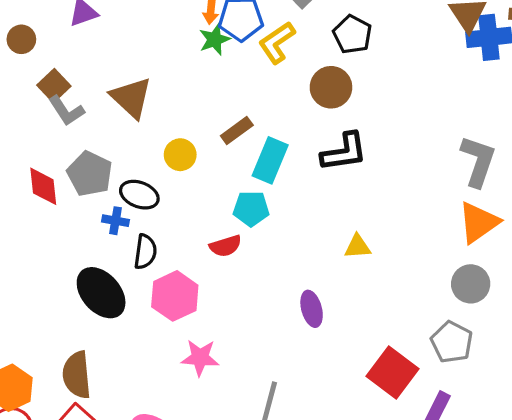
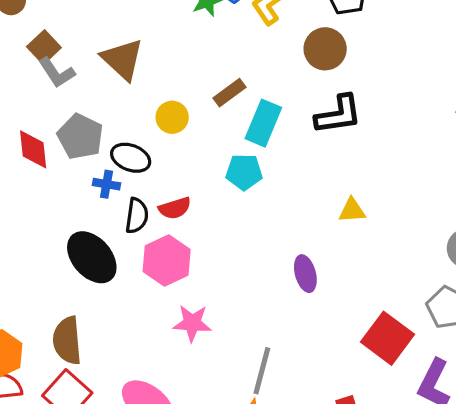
red semicircle: (226, 246) -> (175, 208), moved

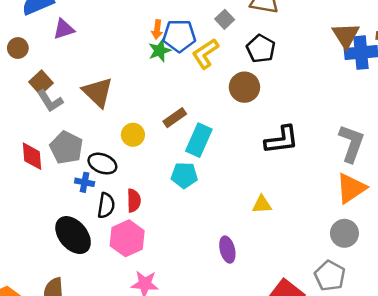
black L-shape: (338, 115) -> (282, 140), moved
red semicircle: (175, 208) -> (134, 201), turned -75

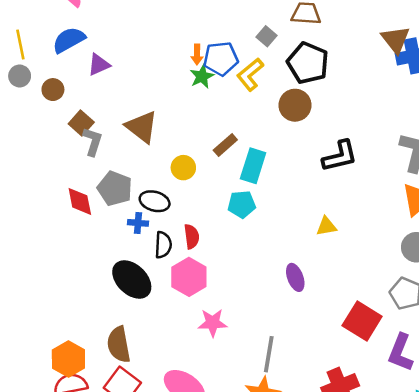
black pentagon: (261, 49) -> (308, 63), size x1.4
gray L-shape: (50, 101) -> (93, 141), turned -124

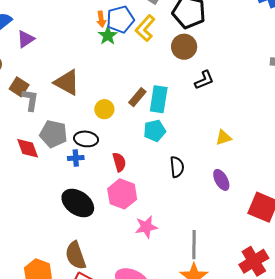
brown rectangle: (225, 145) -> (137, 97), moved
black L-shape: (340, 156) -> (204, 80), moved, size x0.7
black semicircle: (163, 245) -> (177, 167), moved
purple ellipse: (295, 277) -> (221, 180), moved

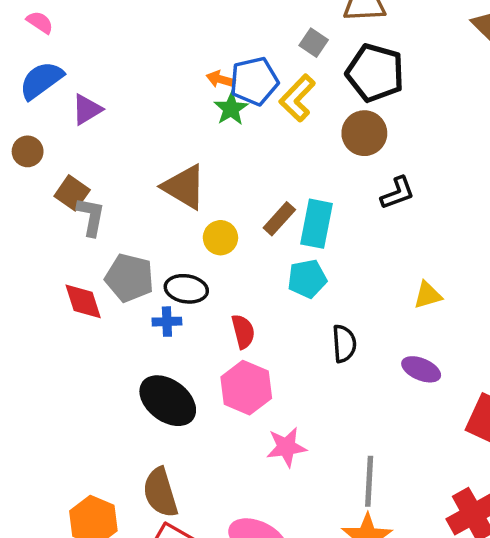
orange arrow: (101, 19) -> (221, 79), turned 112
brown triangle: (67, 82) -> (184, 187), moved
purple ellipse: (221, 180) -> (421, 369), turned -40

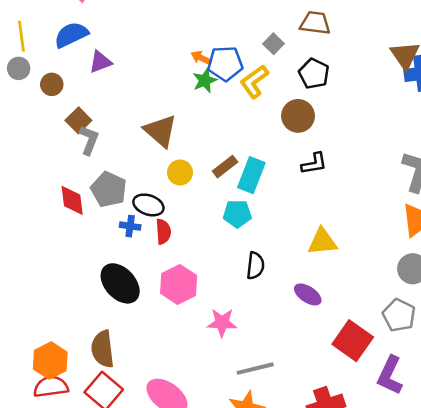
black pentagon: (375, 73) -> (314, 74), size x0.7
yellow triangle: (428, 295) -> (322, 242), size x1.4
red semicircle: (243, 331) -> (163, 232), moved
pink star: (286, 447) -> (222, 323), moved
gray line: (369, 481) -> (255, 369), turned 63

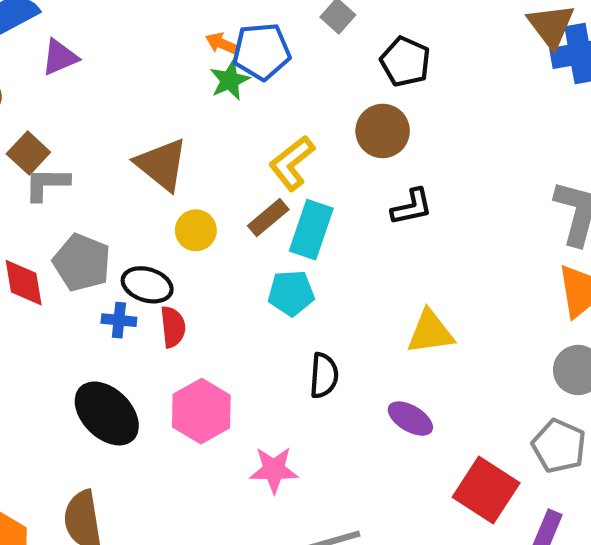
yellow L-shape: (254, 82) -> (292, 163), moved
gray L-shape: (89, 140) -> (47, 184), turned -108

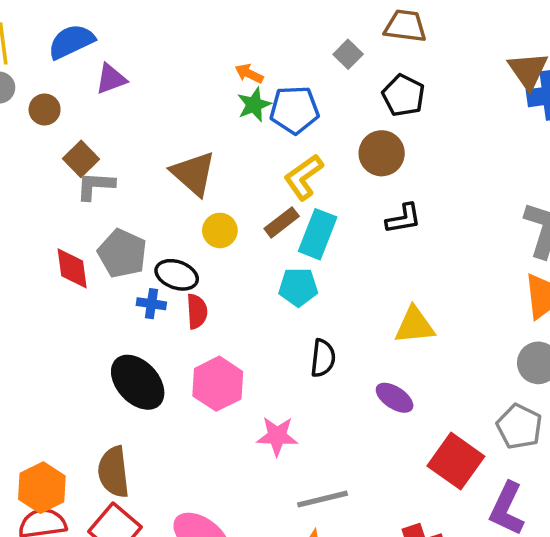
blue pentagon: (262, 51) -> (294, 110), moved

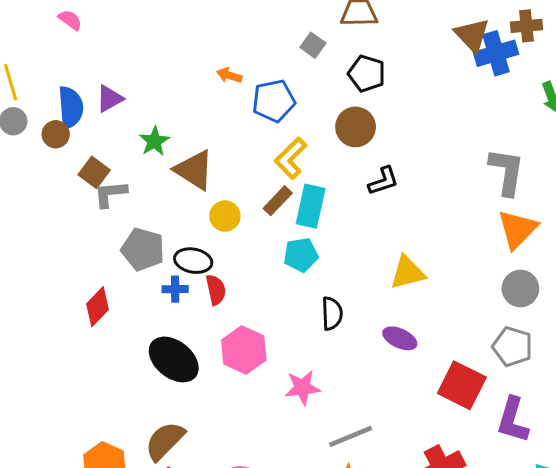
blue semicircle: (71, 42) -> (71, 107), moved, turned 120
green star: (254, 105) -> (154, 141), moved
red diamond: (72, 268) -> (97, 307), moved, turned 60
brown semicircle: (114, 472) -> (165, 441), turned 60

